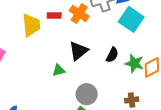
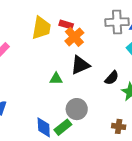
orange cross: (79, 14) -> (74, 37), moved

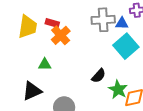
black triangle: (80, 65) -> (32, 91), moved
green triangle: (56, 79) -> (45, 64), moved

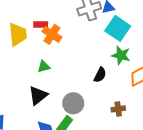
black semicircle: (99, 76) -> (100, 75), moved
green star: (118, 89) -> (121, 55), moved

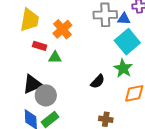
red rectangle: (41, 25) -> (40, 46), moved
green triangle: (44, 67) -> (55, 57), moved
gray circle: (73, 103) -> (46, 95), moved

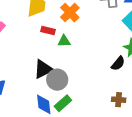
black semicircle: (98, 81) -> (118, 63), moved

